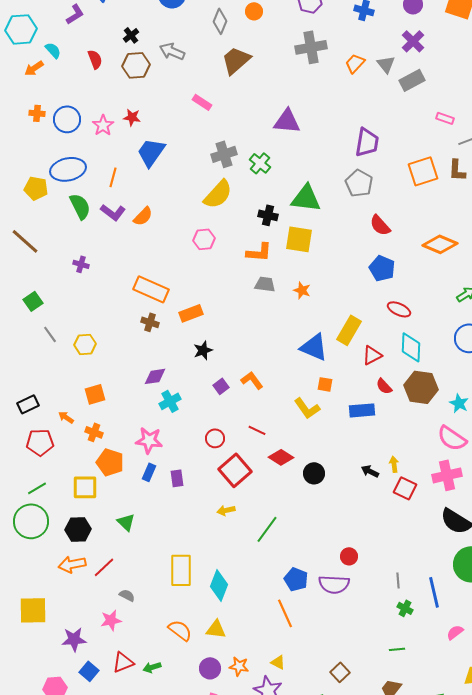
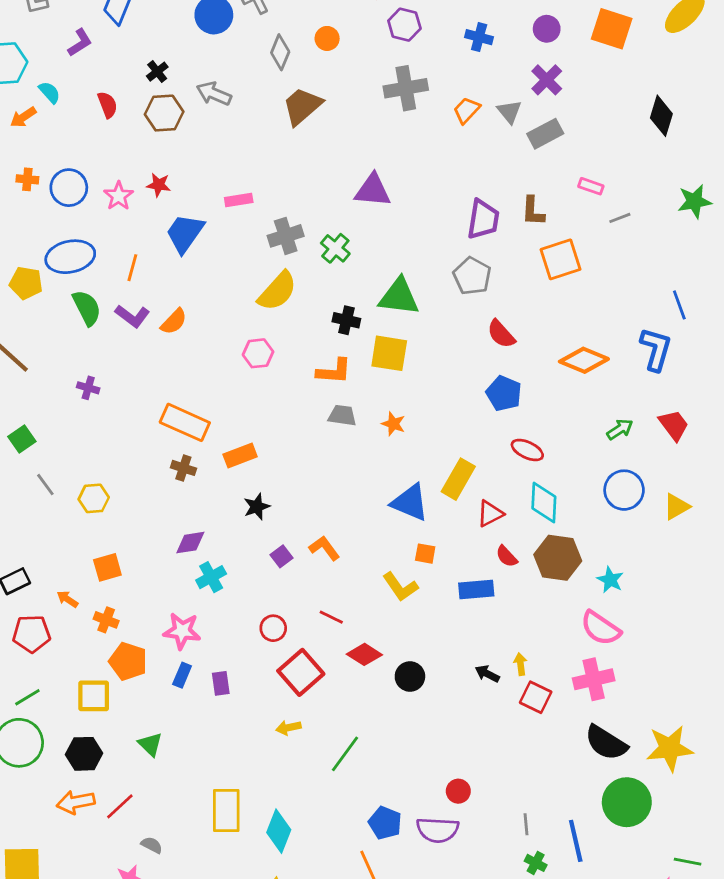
pink rectangle: (202, 102) -> (239, 200), moved, turned -42
brown L-shape: (457, 170) -> (533, 211), moved

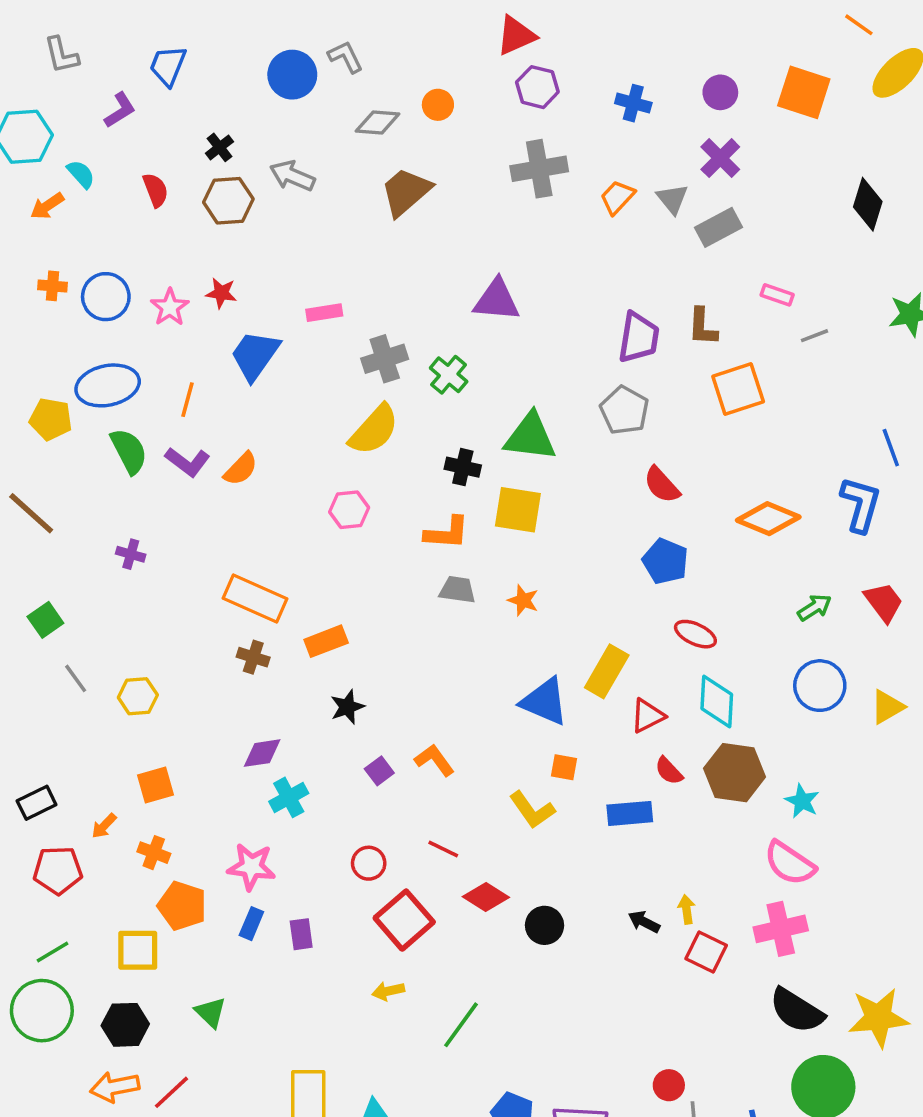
gray diamond: (280, 52) -> (378, 123), turned 72
orange arrow: (67, 599) -> (104, 826), turned -80
red circle: (458, 791) -> (669, 1085), moved

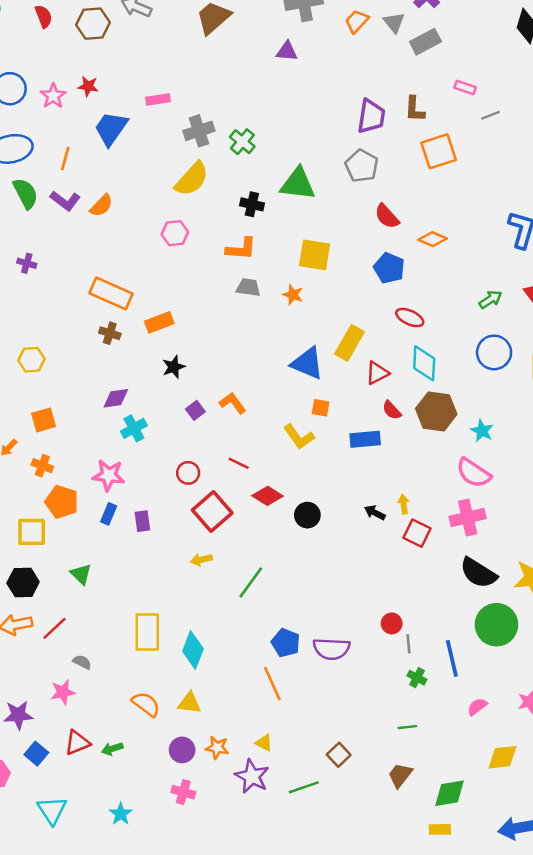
purple triangle: (497, 300) -> (287, 51), moved, size x0.7
yellow square: (518, 510) -> (315, 255), moved
orange diamond: (768, 519) -> (433, 239), moved, size x0.7

